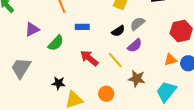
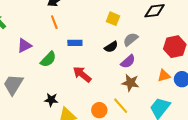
yellow line: (115, 60) -> (121, 106), moved
brown star: (137, 79) -> (130, 83), moved

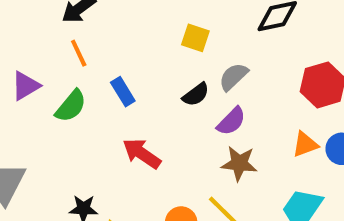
blue rectangle: (75, 43) -> (123, 92), turned 64
purple triangle: (24, 45) -> (26, 86), moved
green semicircle: (48, 59) -> (71, 106), moved

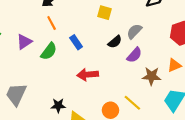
yellow square: (195, 38) -> (104, 13), moved
red arrow: (142, 153) -> (88, 75), turned -36
brown star: (239, 163) -> (152, 76), moved

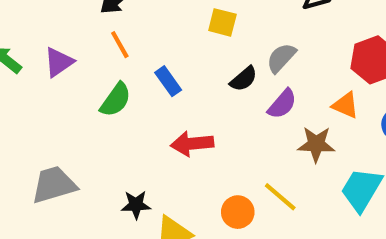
purple triangle: (24, 42) -> (59, 62), moved
orange triangle: (174, 65) -> (345, 105), moved, turned 48
gray trapezoid: (16, 94) -> (54, 185), turned 50

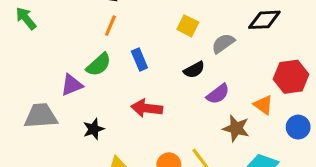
orange line: (120, 45) -> (110, 26), turned 40
gray semicircle: (281, 58) -> (223, 43), moved
purple triangle: (59, 62) -> (72, 85), moved
black star: (136, 205) -> (94, 129), moved, turned -30

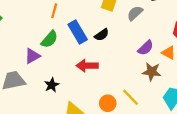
blue rectangle: (139, 60) -> (78, 32), size x1.5
black semicircle: (194, 70) -> (102, 35), moved
purple semicircle: (218, 94) -> (146, 48), moved

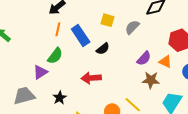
blue rectangle: (78, 32) -> (81, 36), moved

